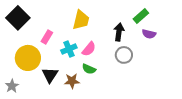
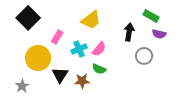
green rectangle: (141, 16) -> (151, 16), turned 70
yellow trapezoid: (81, 20) -> (91, 20), turned 40
gray circle: (124, 55) -> (144, 56), moved

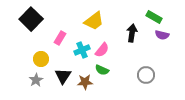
gray circle: (144, 56) -> (146, 75), moved
yellow circle: (38, 58) -> (41, 59), size x0.6
gray star: (22, 86) -> (36, 80), moved

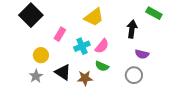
purple semicircle: (162, 35) -> (142, 54), moved
gray circle: (146, 75) -> (134, 75), moved
black triangle: (63, 76) -> (63, 72), turned -30

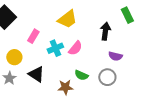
green rectangle: (154, 13) -> (127, 15), turned 35
green semicircle: (102, 66) -> (81, 75), moved
brown star: (85, 78) -> (65, 87), moved

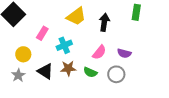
green rectangle: (127, 15) -> (136, 12), turned 35
black arrow: (105, 31) -> (104, 22), moved
pink semicircle: (75, 48) -> (99, 52), moved
brown star: (65, 87) -> (68, 68), moved

